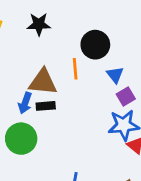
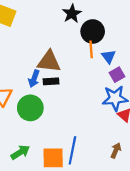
black star: (39, 24) -> (72, 14), moved, turned -30
orange line: (75, 69) -> (91, 49), moved

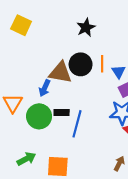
black circle: (93, 31) -> (81, 64), moved
black rectangle: (51, 81) -> (62, 112), moved
blue line: (72, 150) -> (77, 124), moved

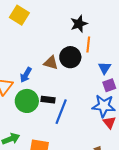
orange line: (102, 64) -> (88, 45), moved
brown triangle: (60, 73) -> (51, 63), size x0.7
blue arrow: (45, 88) -> (26, 75), moved

